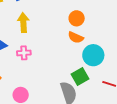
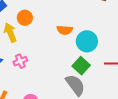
orange circle: (77, 18) -> (25, 18), moved

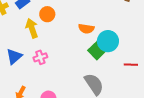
green square: (81, 66) -> (97, 51), moved

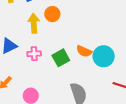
orange semicircle: (86, 29) -> (84, 51), moved
green square: (97, 51) -> (61, 58), moved

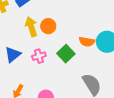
orange circle: (52, 14) -> (48, 26), moved

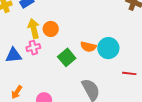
blue triangle: (13, 55) -> (14, 55), turned 30
pink cross: (39, 56) -> (33, 48), moved

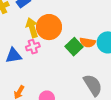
orange circle: (51, 29) -> (49, 27), size x1.6
green square: (67, 57) -> (74, 47), moved

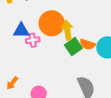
yellow arrow: (32, 28) -> (67, 30), moved
blue triangle: (14, 56) -> (21, 31), moved

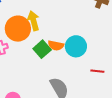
yellow arrow: (67, 30) -> (33, 21), moved

